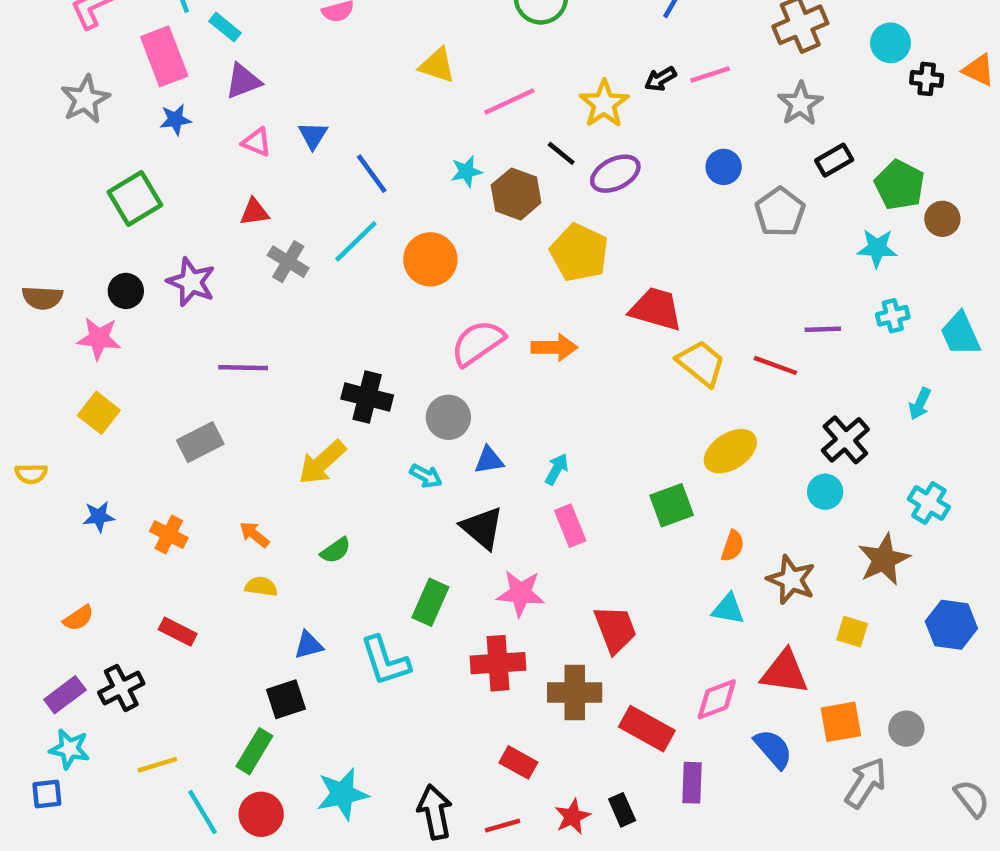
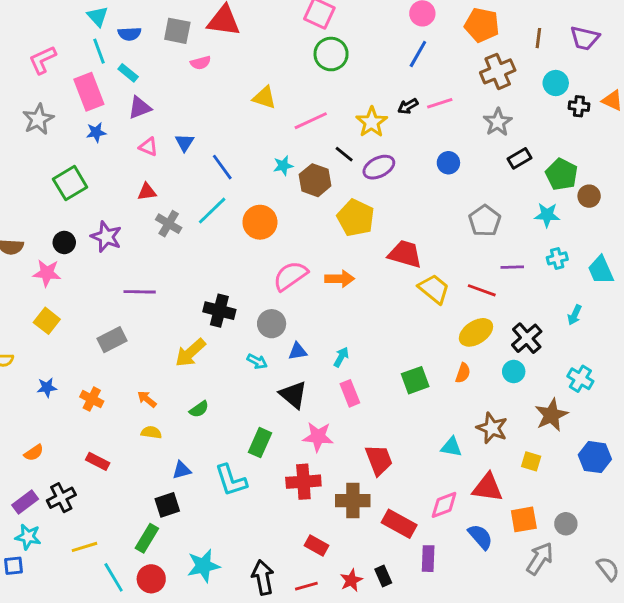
gray pentagon: (780, 212) -> (485, 221), moved
yellow ellipse: (730, 451) -> (476, 332), moved
orange semicircle: (733, 546) -> (463, 373), moved

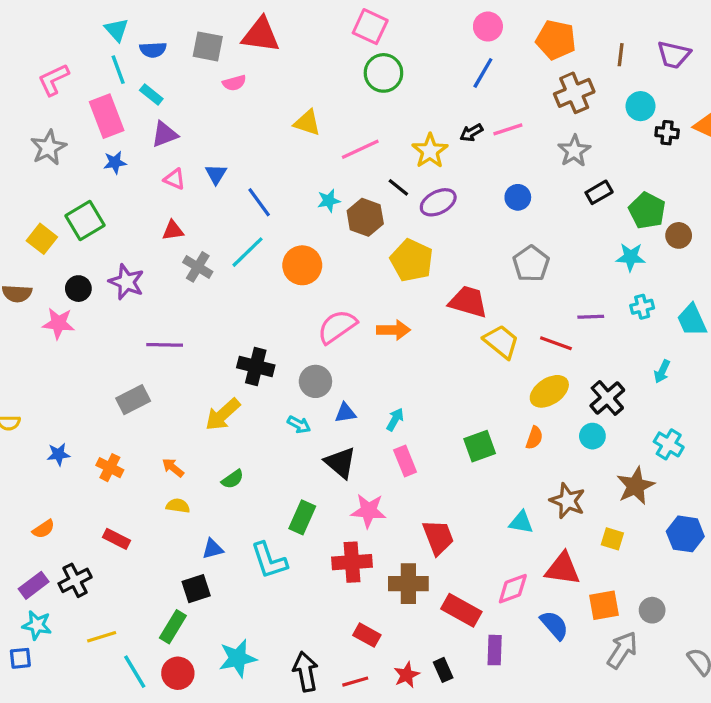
gray pentagon: (485, 221) -> (531, 264), moved
yellow square: (47, 321) -> (42, 239), moved

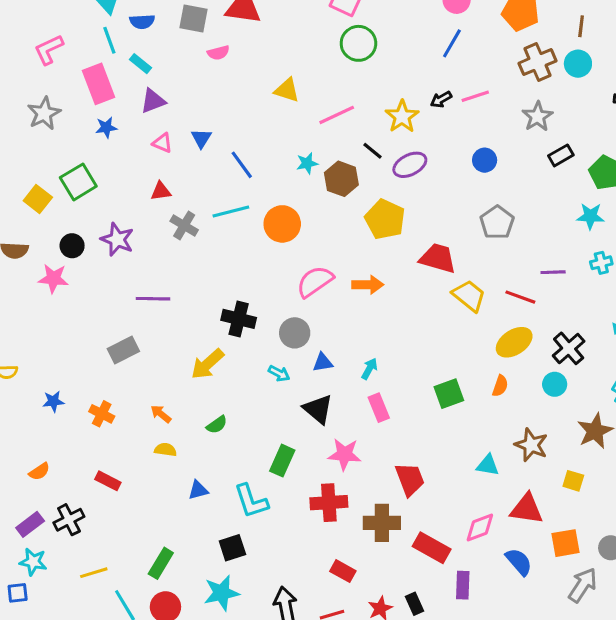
cyan circle: (640, 106) -> (578, 64), moved
cyan line: (248, 252) -> (231, 211), turned 30
black square: (196, 589) -> (232, 548), moved

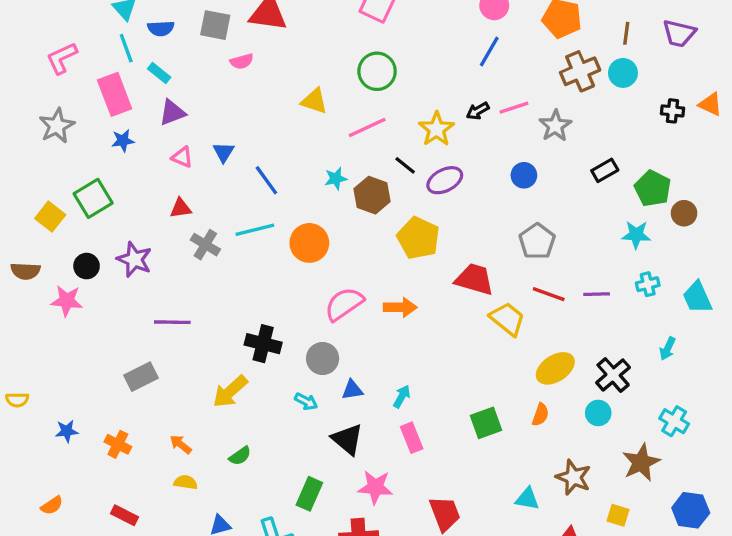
green circle: (358, 43) -> (377, 71), moved
gray star: (538, 117) -> (555, 126), moved
red line: (520, 297) -> (549, 294), moved

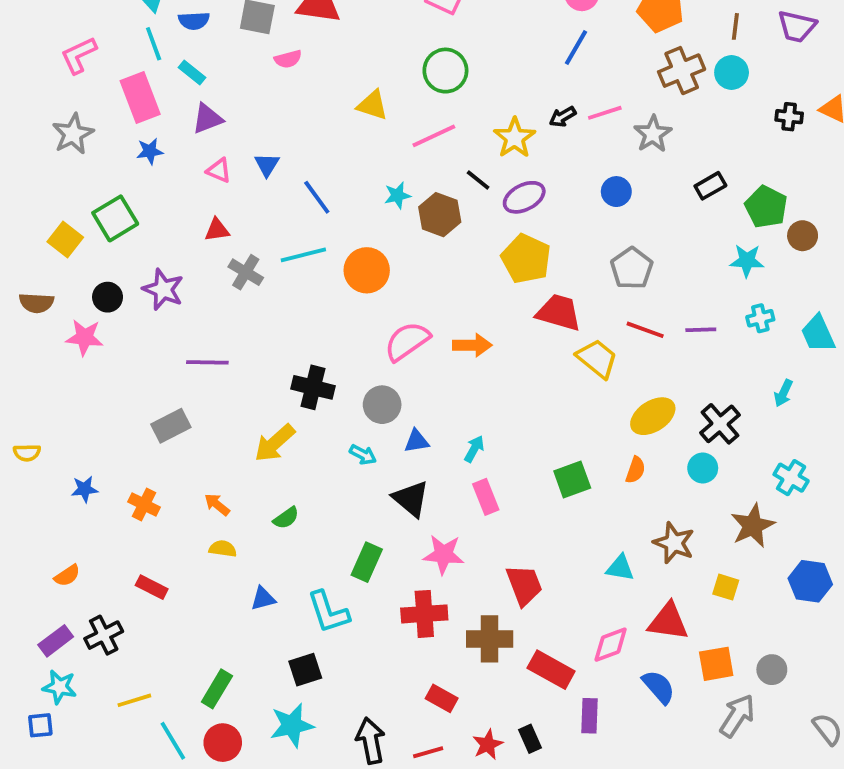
yellow pentagon: (418, 238) -> (526, 259), moved

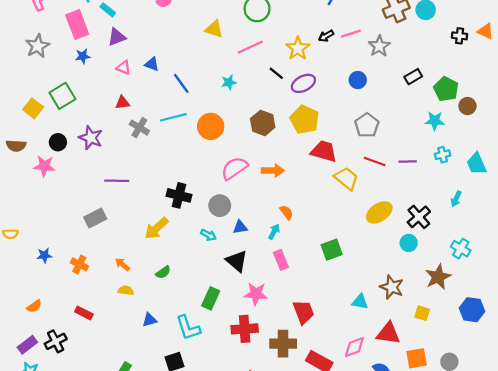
blue triangle: (267, 165) -> (152, 64), turned -42
brown hexagon: (440, 215) -> (263, 123), moved
orange semicircle: (636, 470) -> (286, 212), moved, turned -56

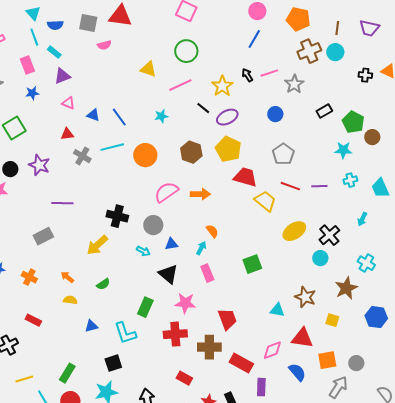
pink rectangle: (77, 25) -> (27, 65), size x0.7
black arrow: (326, 36) -> (247, 75), turned 88
blue triangle: (152, 64) -> (93, 115), moved

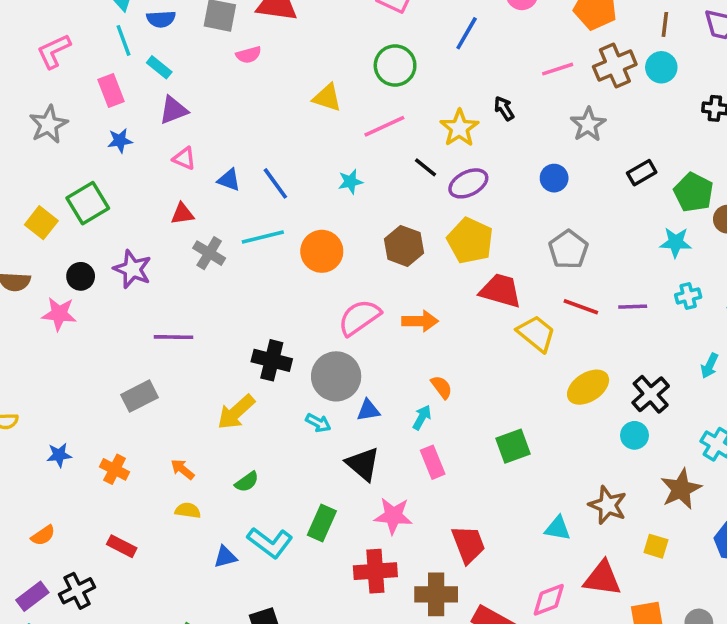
blue line: (254, 39) -> (467, 33), moved
pink line: (269, 73) -> (558, 69), moved
gray circle: (153, 225) -> (336, 376), size x1.4
cyan L-shape: (125, 333) -> (270, 543), moved, turned -35

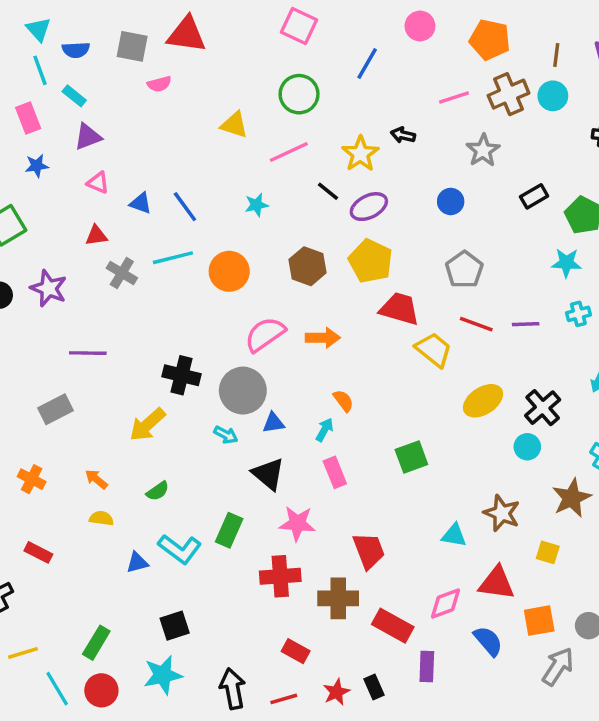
black arrow: (504, 108) -> (403, 135), turned -45

